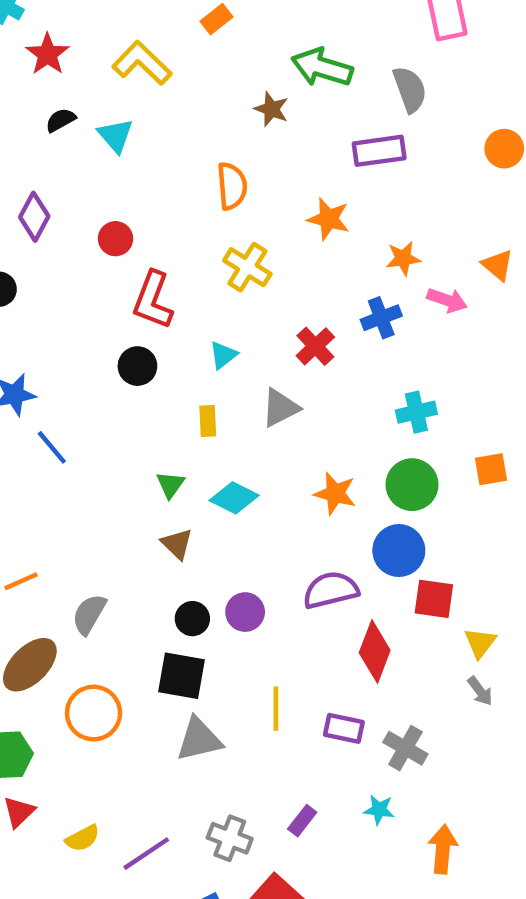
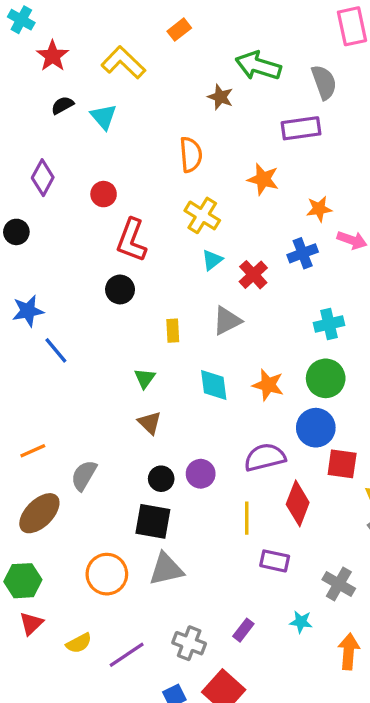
cyan triangle: (223, 355) -> (212, 260), moved
cyan diamond: (234, 498) -> (214, 385), moved, turned 56
yellow line: (276, 709) -> (247, 518), moved
orange circle: (94, 713) -> (107, 574), moved
gray cross: (405, 748) -> (339, 584), moved

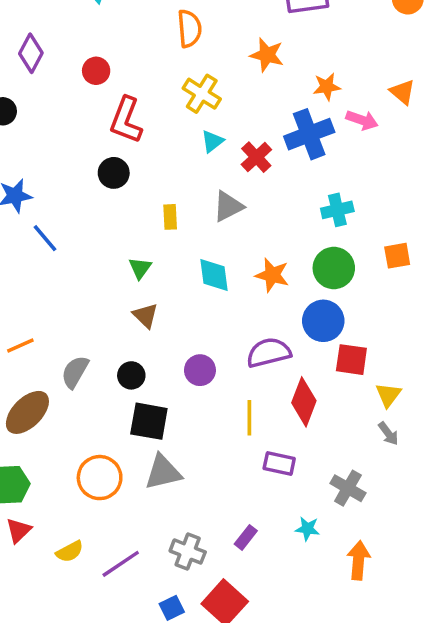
blue cross: (303, 253) -> (309, 134), size x1.5
black circle: (161, 479) -> (131, 375), moved

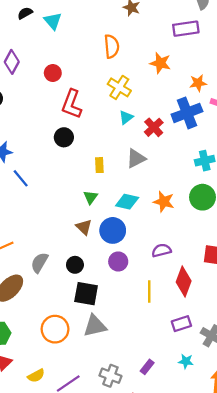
green triangle: (140, 268) -> (90, 197), moved
cyan diamond: (214, 275) -> (127, 202), turned -70
blue circle: (323, 321) -> (113, 230), moved
purple semicircle: (269, 353) -> (161, 250), size x0.7
purple rectangle: (279, 463) -> (181, 324), moved, turned -30

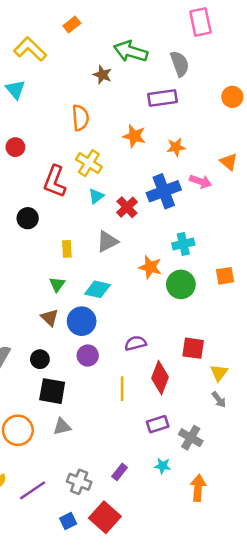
orange star: (198, 83) -> (176, 147), moved
red L-shape: (72, 104) -> (55, 181), moved
orange star: (164, 202) -> (150, 267), moved
gray triangle: (95, 326) -> (62, 427), size x0.7

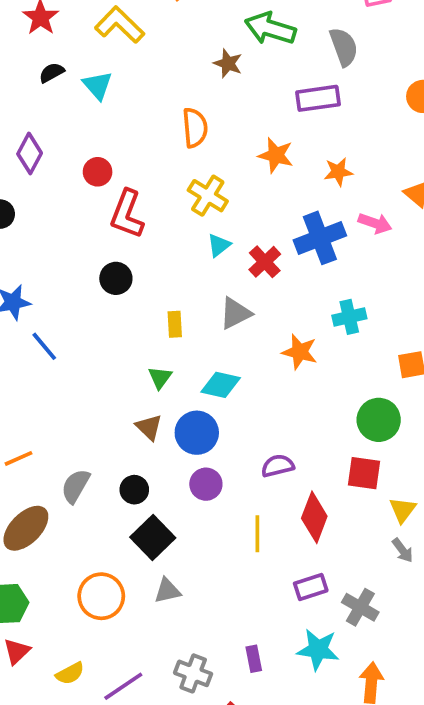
red L-shape: (55, 181) -> (127, 214), moved
green circle: (181, 284) -> (379, 420), moved
black square: (52, 391) -> (153, 537), turned 36
cyan star: (162, 466) -> (318, 649), size x1.6
purple rectangle: (120, 472) -> (254, 659), turned -49

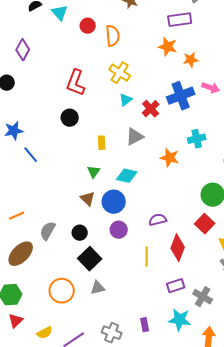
orange star: (276, 155) -> (168, 47), moved
red circle: (98, 172) -> (88, 26), moved
red square: (364, 473) -> (205, 224), turned 36

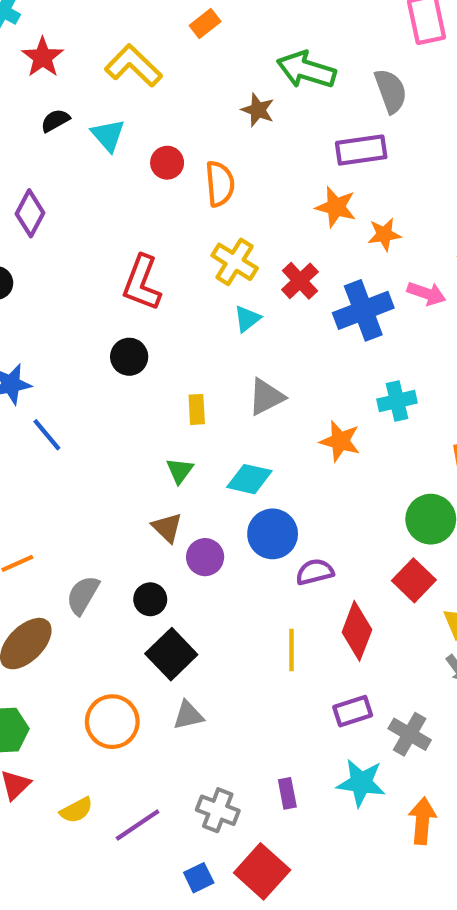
red cross: (151, 109) -> (300, 281), moved
blue circle: (114, 202) -> (273, 534), moved
purple circle: (119, 230) -> (205, 557), moved

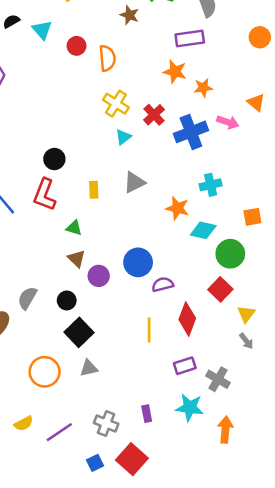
red L-shape: (142, 283) -> (45, 195), moved
green triangle: (180, 471) -> (74, 228), moved, turned -49
cyan diamond: (249, 479) -> (203, 230), moved

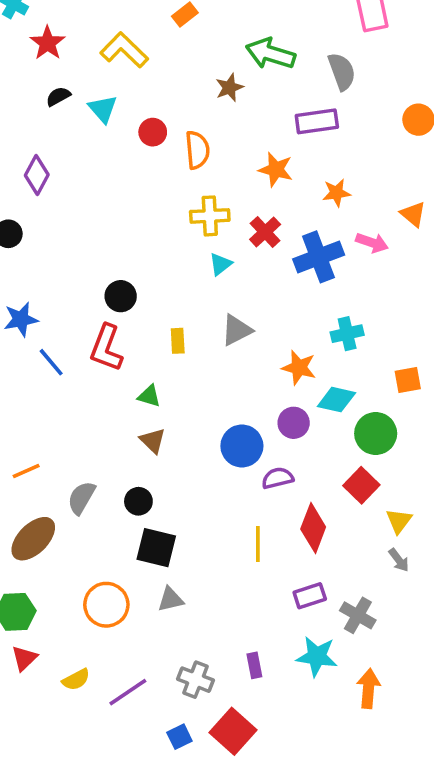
brown star: (129, 15) -> (229, 88), turned 30
orange star: (175, 72) -> (276, 170), moved
yellow cross: (116, 104) -> (210, 216), turned -35
purple circle: (99, 276) -> (294, 423), moved
black square: (79, 332) -> (156, 548), turned -32

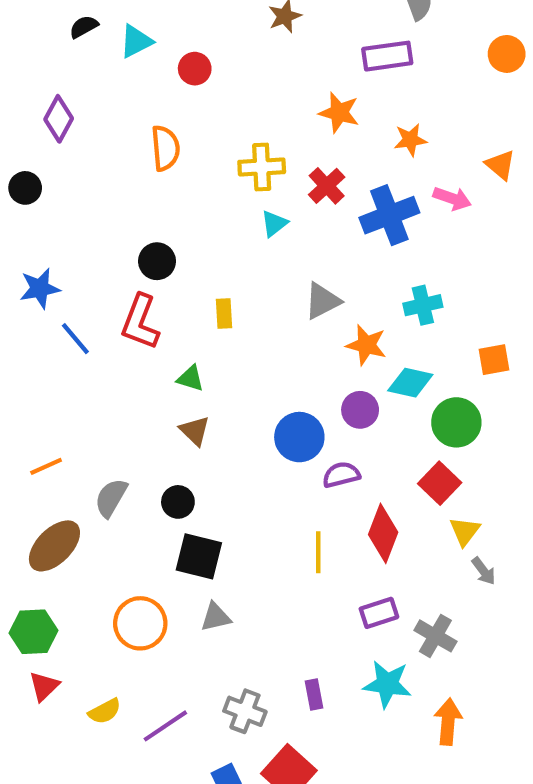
cyan triangle: (103, 109) -> (136, 41), turned 44
orange semicircle: (197, 150) -> (165, 148), moved
gray triangle: (237, 330) -> (322, 301), moved
yellow triangle: (399, 521) -> (465, 531), moved

